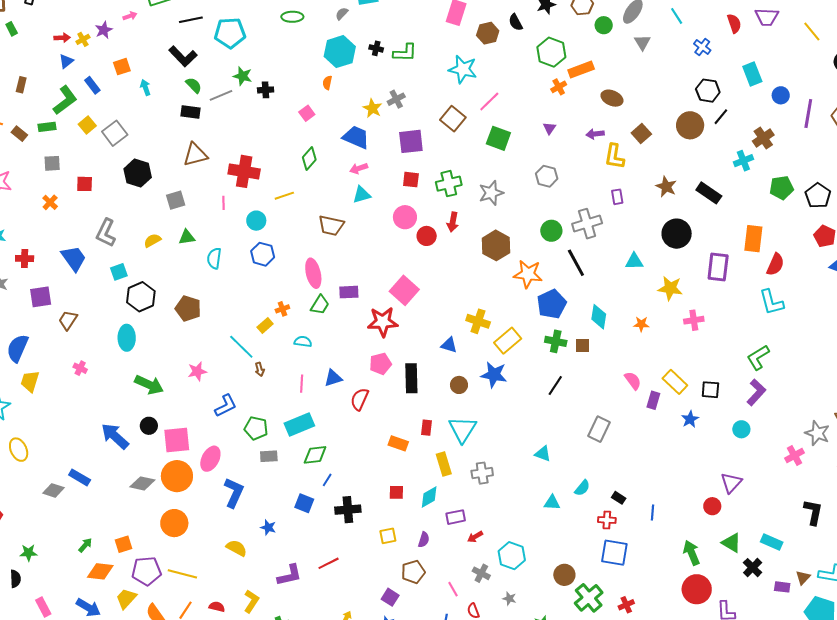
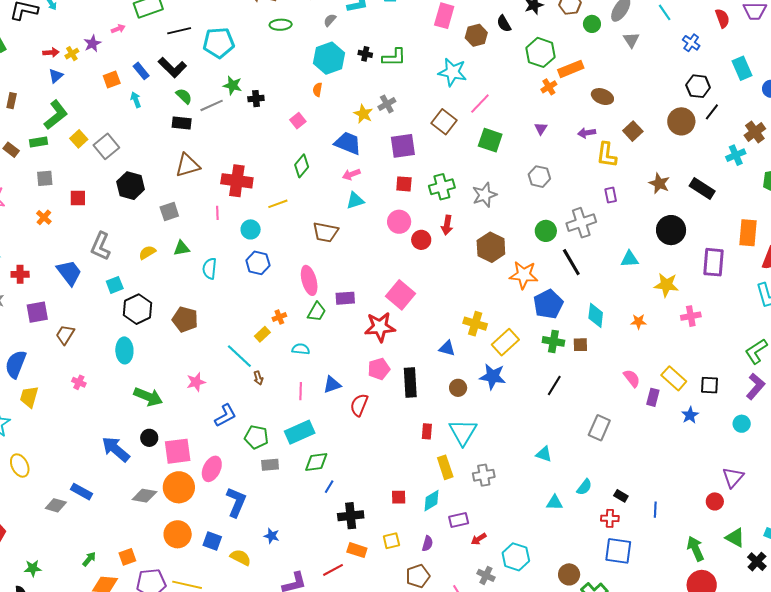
blue rectangle: (92, 85) -> (141, 71), moved
orange rectangle: (398, 443) -> (357, 550), moved
blue square: (304, 503) -> (212, 541), moved

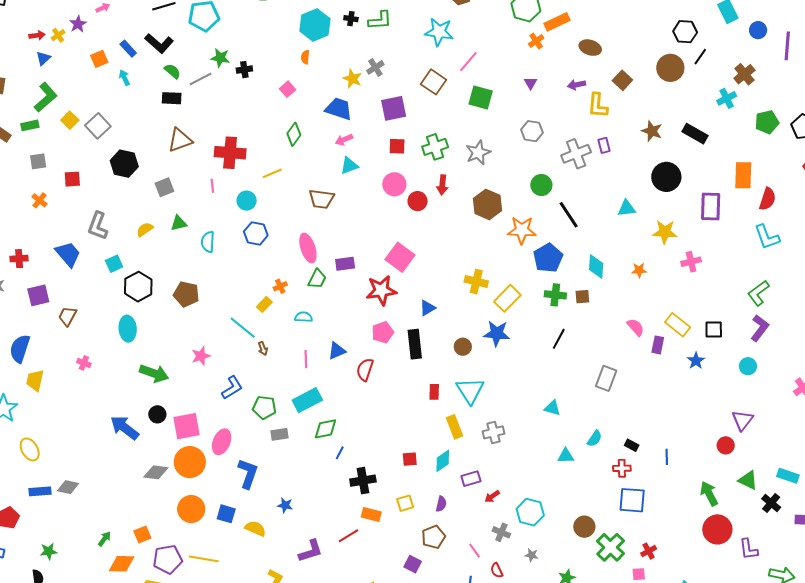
gray cross: (581, 223) -> (576, 154), moved
blue triangle: (447, 348) -> (427, 308), moved, turned -42
blue rectangle: (82, 492) -> (40, 491), moved, turned -30

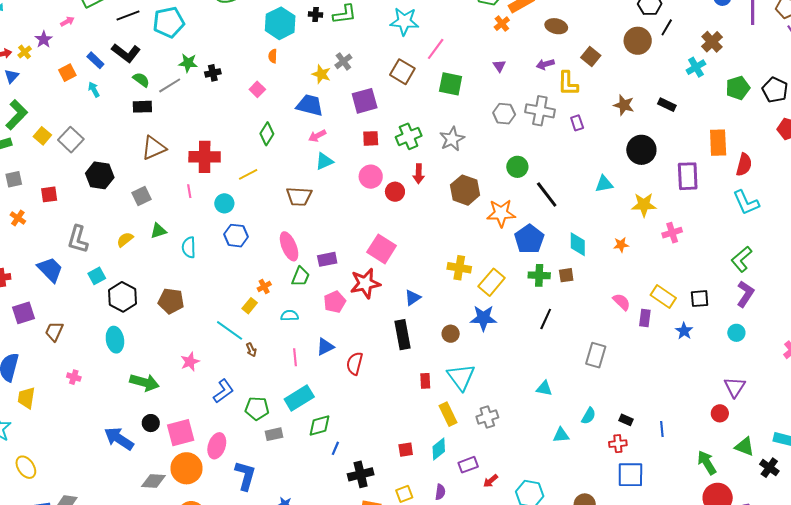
black rectangle: (695, 134) -> (667, 105), size x0.7
gray cross: (576, 154) -> (540, 111), moved, turned 36
pink pentagon: (383, 332) -> (335, 302), moved

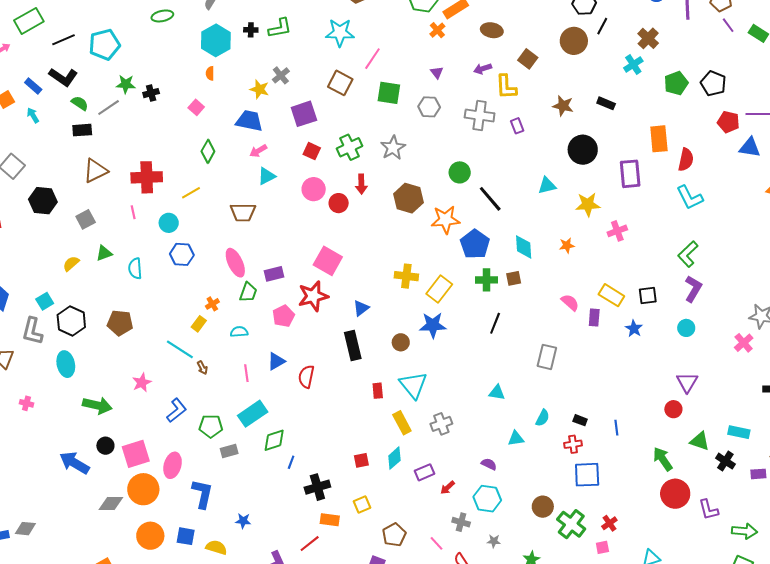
gray hexagon: (504, 114) -> (429, 107), moved
red square: (371, 138) -> (312, 151), turned 30
gray L-shape: (78, 239) -> (32, 331), moved
purple semicircle: (440, 492) -> (489, 464), moved, turned -70

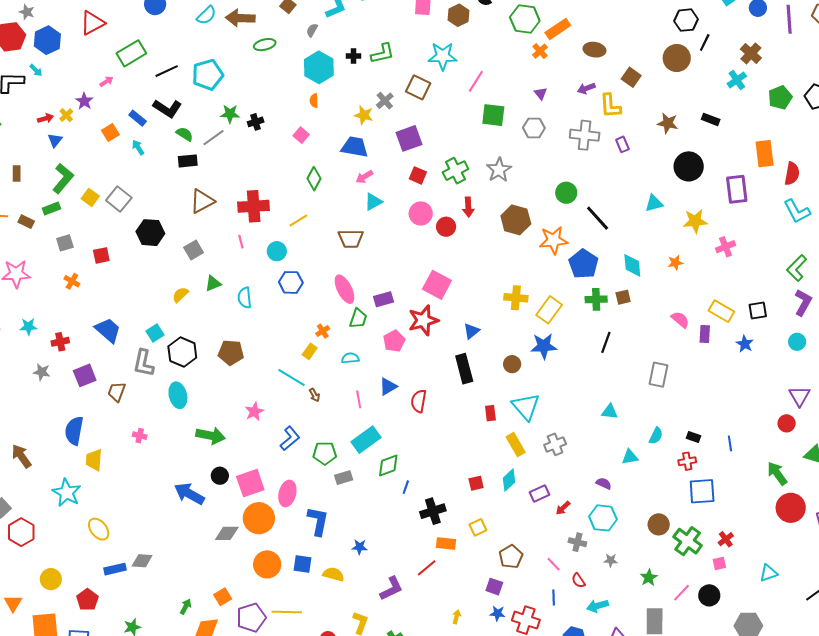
brown square: (340, 83) -> (418, 87), moved

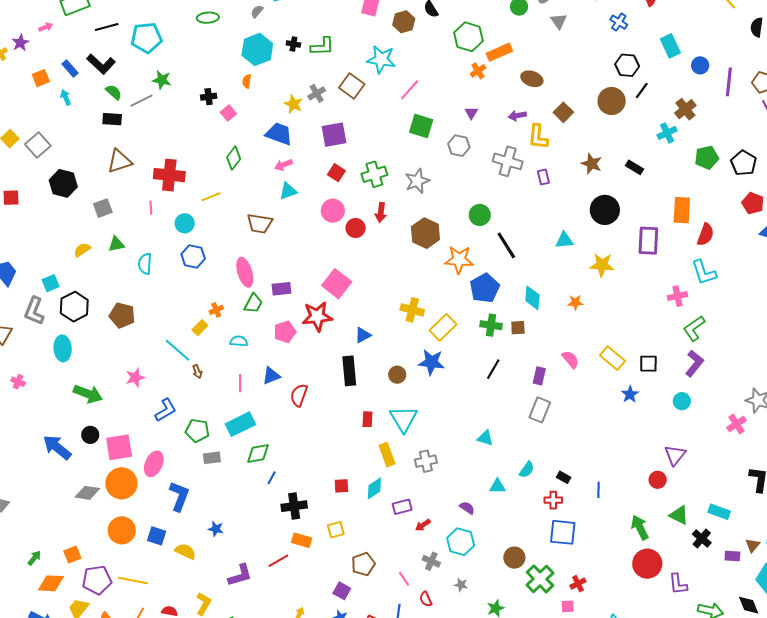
black cross: (256, 122) -> (209, 97), moved
pink cross: (726, 247) -> (677, 296), moved
purple rectangle: (705, 334) -> (539, 376), moved

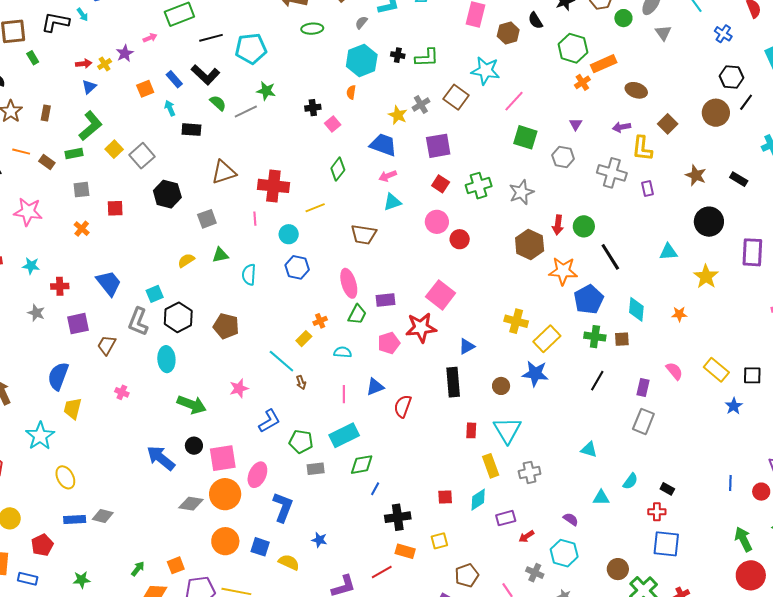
black rectangle: (112, 119) -> (191, 130), moved
red arrow: (381, 212) -> (558, 225), moved
yellow star: (602, 265) -> (706, 277), turned 30
blue line: (598, 490) -> (730, 483), moved

